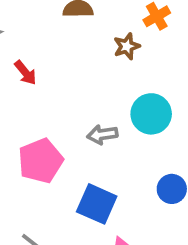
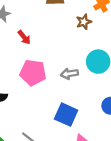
pink pentagon: (40, 161) -> (33, 73), moved, turned 30

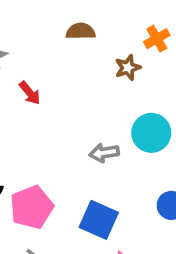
pink pentagon: (33, 73) -> (32, 207), moved, turned -30

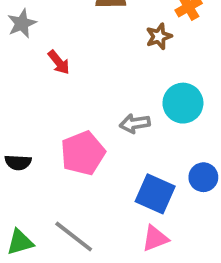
pink pentagon: (32, 207) -> (83, 153), moved
blue square: (99, 220) -> (155, 194), moved

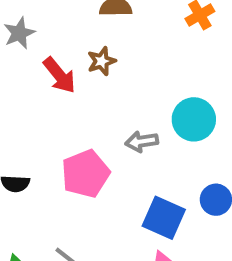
brown star: (159, 36) -> (102, 61), moved
red arrow: (59, 62) -> (59, 75), size x1.4

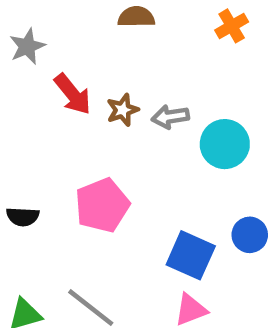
brown star: (102, 61) -> (123, 110), moved
gray arrow: (142, 141) -> (170, 117), moved

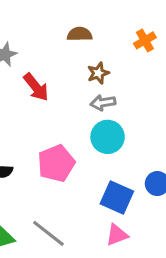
brown star: (123, 110) -> (98, 73), moved
cyan circle: (225, 144) -> (108, 137), moved

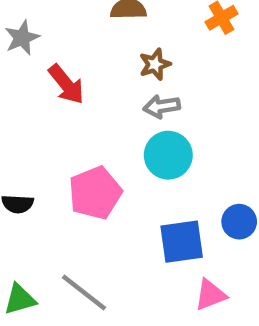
blue square: (117, 198) -> (182, 242), turned -32
pink triangle: (117, 235) -> (210, 295), moved

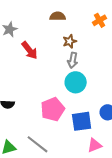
gray arrow: (162, 106) -> (73, 60), turned -70
pink pentagon: (95, 193) -> (53, 109), moved

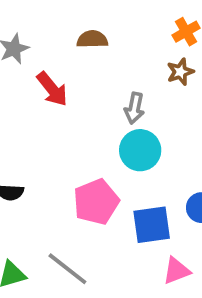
brown semicircle: (58, 16) -> (92, 39), moved
brown star: (70, 41) -> (180, 72), moved

